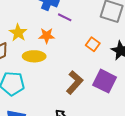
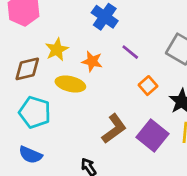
purple line: (65, 17) -> (130, 52), moved

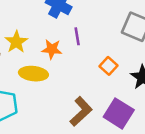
purple line: (130, 52) -> (77, 36), moved, turned 48

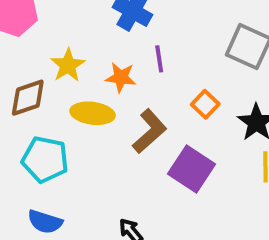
brown L-shape: (81, 111) -> (150, 131), moved
purple square: (119, 113) -> (192, 169), moved

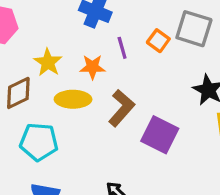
orange square: (205, 104) -> (158, 41), moved

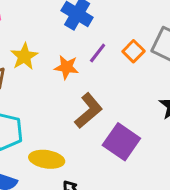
purple line: (122, 48) -> (98, 53), turned 45
yellow ellipse: (73, 99) -> (47, 159), moved

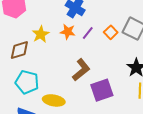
orange star: (66, 67) -> (68, 32), moved
purple square: (121, 142) -> (102, 90), turned 35

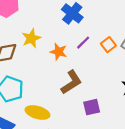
orange star: (68, 32) -> (59, 52), moved
purple square: (102, 90) -> (92, 107), size x0.7

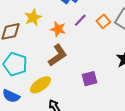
brown L-shape: (71, 82) -> (58, 55), moved
yellow ellipse: (37, 112) -> (40, 85), turned -50

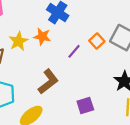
purple line: (80, 20) -> (74, 51), moved
orange star: (58, 29) -> (42, 37), moved

